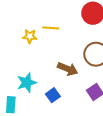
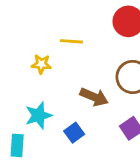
yellow star: (30, 36) -> (41, 64), moved

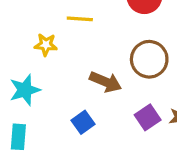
cyan star: (38, 115) -> (25, 90), moved

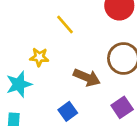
yellow line: (80, 19) -> (65, 25), turned 45
yellow star: (46, 45) -> (39, 57), moved

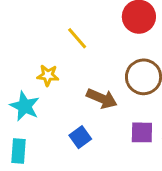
cyan star: (19, 84) -> (25, 106), turned -30
purple square: (122, 107) -> (142, 132), turned 35

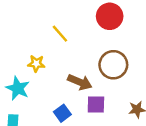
purple square: (142, 132) -> (96, 104), moved

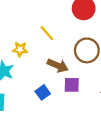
yellow line: (60, 34) -> (47, 33), moved

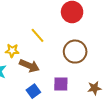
brown arrow: (58, 66) -> (29, 66), moved

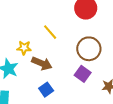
purple square: (61, 84) -> (83, 74), moved, turned 35

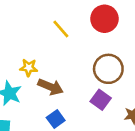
yellow line: (50, 32) -> (61, 29), moved

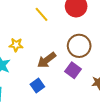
brown arrow: (51, 87) -> (47, 60), moved, turned 120

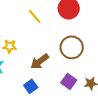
purple square: (73, 70) -> (69, 81), moved

